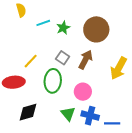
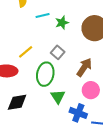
brown arrow: (86, 60) -> (84, 67), moved
pink circle: (83, 92) -> (91, 90), moved
green triangle: (68, 114) -> (58, 97), moved

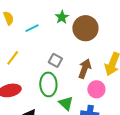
green star: (62, 23) -> (62, 17), moved
yellow line: (26, 52) -> (13, 58), moved

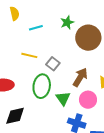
yellow line: (13, 58) -> (29, 55), moved, turned 56
green triangle: (66, 103) -> (63, 98), moved

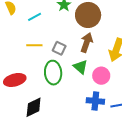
brown arrow: (80, 77) -> (87, 43), moved
green triangle: (63, 98) -> (81, 67), moved

